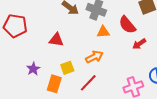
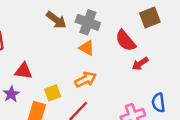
orange triangle: (103, 32) -> (87, 48), moved, turned 32
red triangle: (56, 40) -> (23, 71), moved

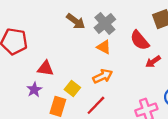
gray cross: (88, 22) -> (105, 24), turned 30
yellow square: (53, 93) -> (72, 89), turned -32

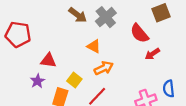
orange triangle: (104, 47) -> (94, 46), moved

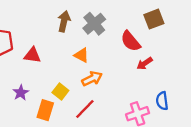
brown arrow: (78, 15) -> (64, 21), turned -114
red triangle: (48, 60) -> (32, 55), moved

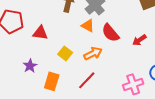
red semicircle: (131, 41) -> (110, 33), moved
orange triangle: (81, 55) -> (88, 26), moved
yellow square: (60, 91) -> (65, 53), moved

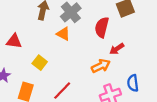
red semicircle: (110, 33) -> (102, 27), moved, turned 54
orange arrow: (93, 53) -> (101, 66), moved

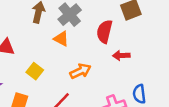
red arrow: (117, 49) -> (121, 56), turned 32
orange arrow: (101, 66) -> (80, 71), moved

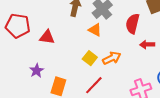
yellow square: (35, 71) -> (90, 58), moved

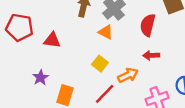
red arrow: (147, 45) -> (151, 55), moved
orange arrow: (112, 58) -> (128, 75), moved

